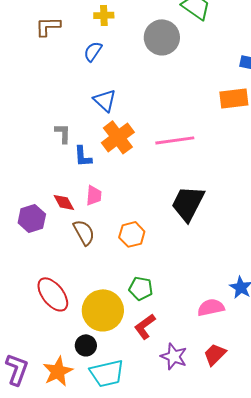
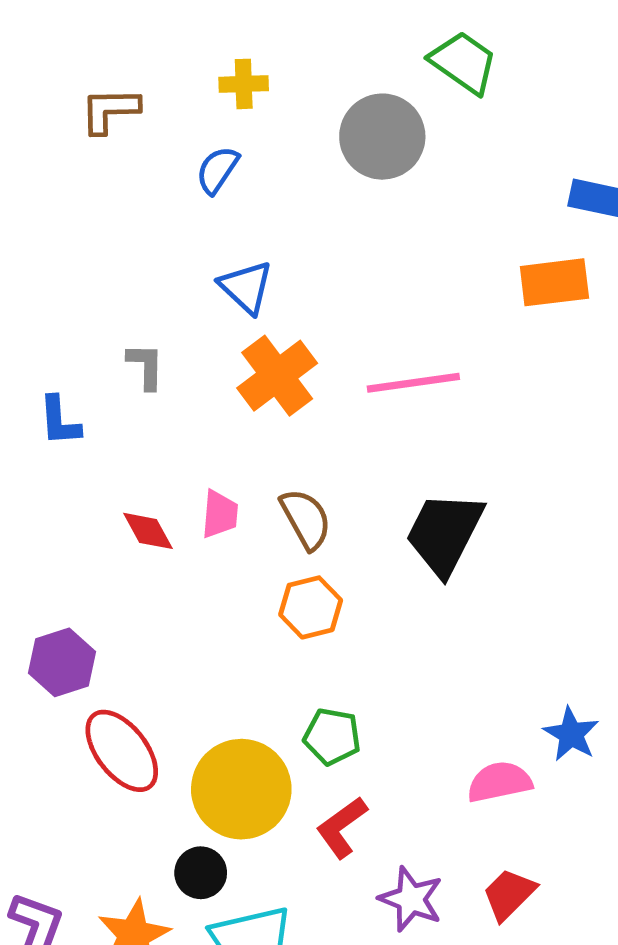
blue L-shape: (83, 156) -> (60, 421), moved
purple hexagon: (32, 218) -> (62, 662), moved
brown semicircle: (84, 232) -> (306, 519), moved

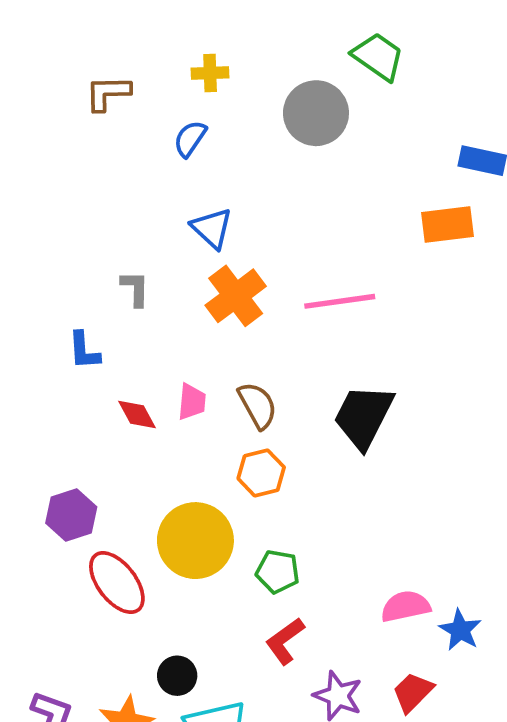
blue L-shape: (60, 421) -> (84, 351), moved
blue star: (571, 734) -> (460, 630), moved
yellow circle: (241, 789) -> (195, 541), moved

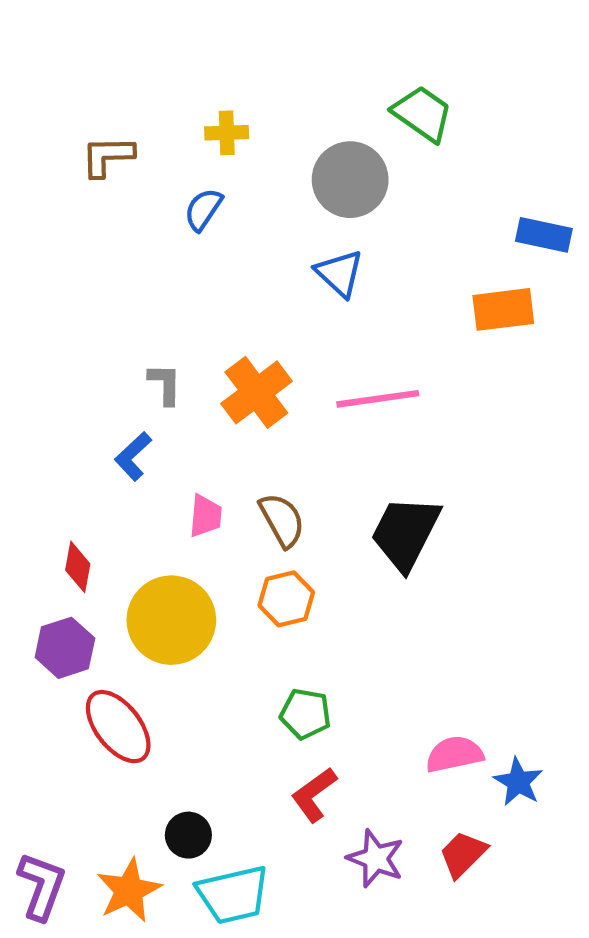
blue triangle: (212, 228) -> (339, 273), moved
gray L-shape: (135, 288) -> (165, 384), moved
blue L-shape: (84, 351) -> (133, 456), moved, turned 51
red diamond: (137, 415) -> (78, 567), moved, turned 39
yellow circle: (195, 541) -> (171, 620), moved

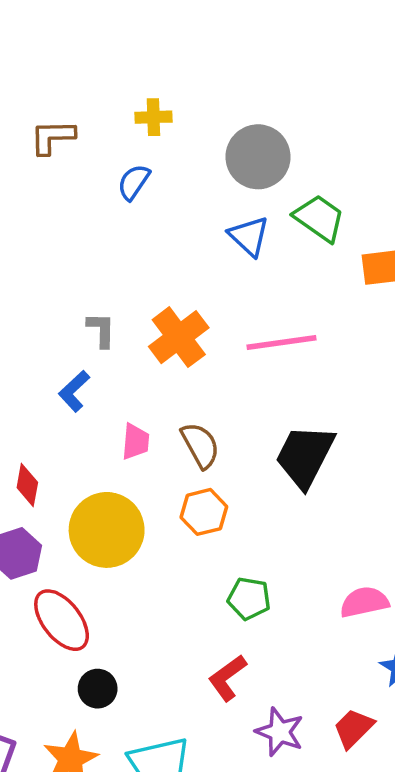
green trapezoid: (422, 114) -> (319, 218), moved
green pentagon: (305, 714) -> (249, 598), moved
pink semicircle: (454, 754) -> (364, 602), moved
black circle: (188, 835) -> (98, 689), moved

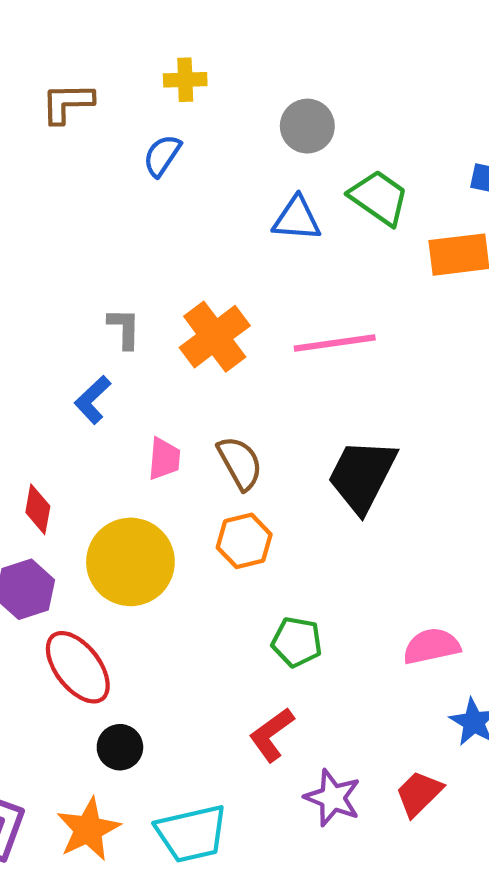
gray circle: (258, 157) -> (307, 126), size x0.7
blue triangle: (249, 236) -> (297, 219), turned -39

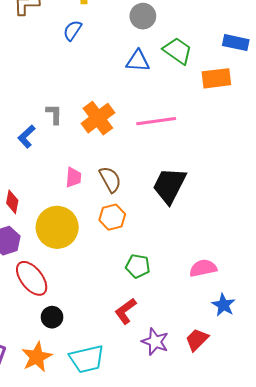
blue L-shape: (93, 400) -> (27, 136), moved

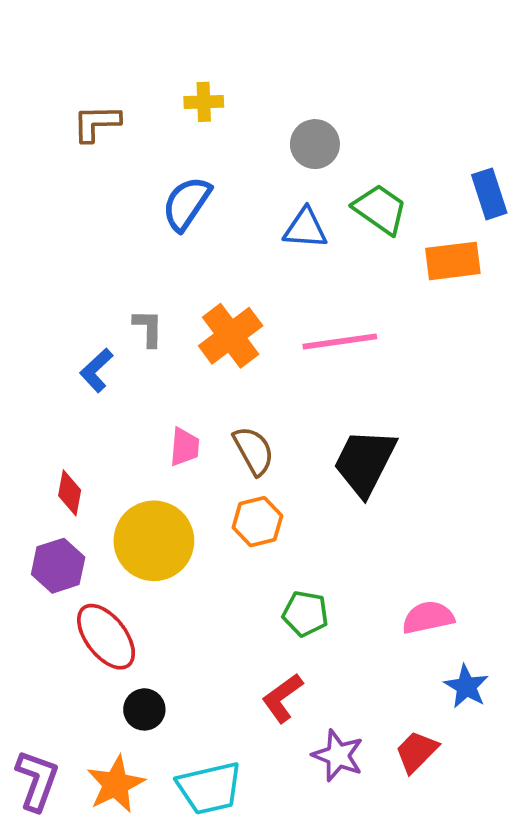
blue semicircle: (72, 30) -> (187, 203), moved, size x1.4
blue rectangle: (236, 43) -> (489, 194), turned 60

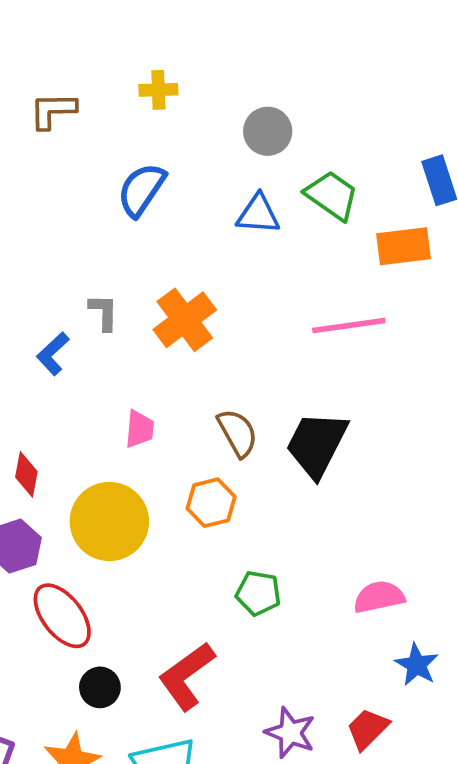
pink line: (340, 341) -> (349, 325), moved
brown semicircle: (254, 451) -> (238, 433), moved
red L-shape: (282, 698) -> (187, 676), moved, size x1.4

